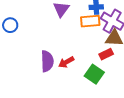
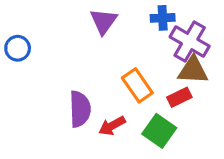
orange rectangle: (90, 21) -> (137, 85), moved, turned 60
red arrow: (66, 62) -> (112, 126), moved

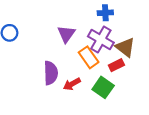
purple triangle: (104, 21) -> (66, 34), moved
purple cross: (190, 42) -> (101, 40), moved
brown triangle: (193, 70) -> (125, 47), turned 35

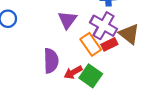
red rectangle: (116, 65) -> (109, 44), moved
green square: (103, 87) -> (91, 76), moved

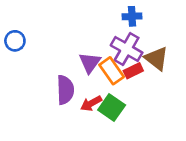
purple triangle: (67, 20) -> (90, 63), moved

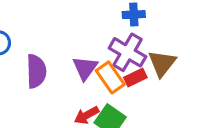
brown triangle: (156, 59) -> (162, 63), turned 30
purple semicircle: (65, 90) -> (36, 71), moved

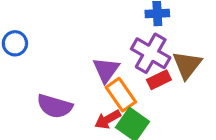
purple semicircle: (36, 71) -> (55, 106), moved, turned 108
orange rectangle: (110, 77) -> (121, 95), moved

